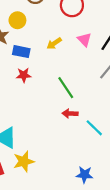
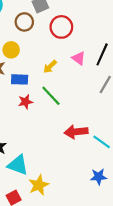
green line: (66, 88) -> (51, 96), moved
red arrow: (70, 114) -> (76, 132), size x1.5
blue star: (85, 175) -> (99, 177), moved

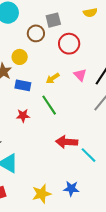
red star: (25, 102) -> (23, 116), moved
blue star: (99, 177) -> (71, 189), moved
yellow star: (39, 185) -> (42, 194), moved

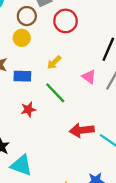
yellow circle: (20, 57) -> (22, 38), moved
pink triangle: (80, 75) -> (89, 77), moved

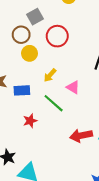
yellow circle: (22, 38) -> (29, 53), moved
pink triangle: (89, 77) -> (73, 87), moved

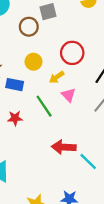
red circle: (57, 36) -> (72, 53), moved
yellow circle: (29, 53) -> (33, 62), moved
yellow arrow: (50, 75) -> (57, 77), moved

